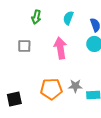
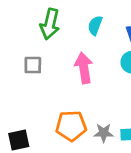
green arrow: (36, 17) -> (50, 24), size x1.5
gray star: (75, 86) -> (104, 133), moved

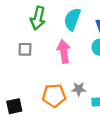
cyan semicircle: (95, 25) -> (72, 19), size x1.5
gray star: (104, 133) -> (79, 89), moved

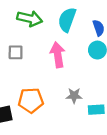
green arrow: (38, 18) -> (30, 18), turned -90
orange pentagon: (54, 95) -> (31, 100), moved

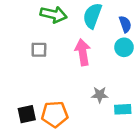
orange pentagon: (31, 100) -> (55, 114), moved

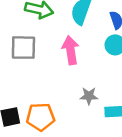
gray square: (39, 50) -> (23, 48), size x1.5

